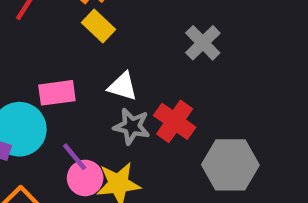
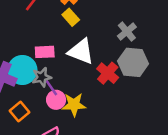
white triangle: (123, 86) -> (81, 51), size x1.6
gray star: (132, 126) -> (42, 77), moved, turned -30
gray hexagon: (230, 165) -> (133, 62), moved

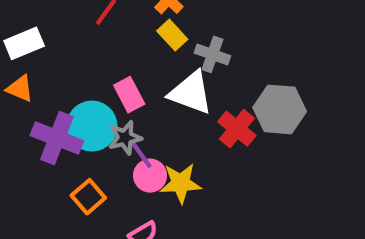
gray cross: (127, 32) -> (212, 54), moved, turned -30
pink rectangle: (45, 52) -> (129, 95), turned 66

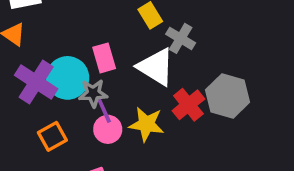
yellow star: (181, 183) -> (146, 124), moved

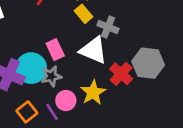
purple line: (104, 111) -> (52, 112), moved
yellow star: (146, 124) -> (93, 92), turned -30

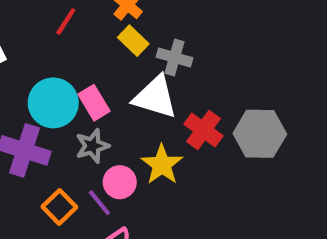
gray hexagon: (148, 63) -> (260, 134), moved
cyan circle: (31, 68) -> (53, 103), moved

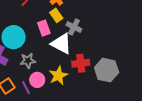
pink rectangle: (94, 103) -> (44, 28), moved
red cross: (203, 130) -> (81, 63), turned 36

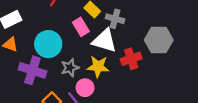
gray hexagon: (107, 70) -> (159, 40), moved
yellow star: (58, 76) -> (98, 67), moved, turned -30

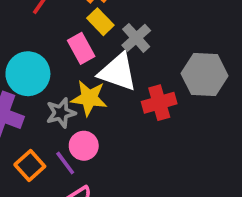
gray cross: (115, 19) -> (136, 38), turned 30
yellow star: (98, 67) -> (89, 98), moved

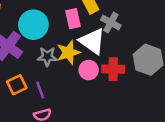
gray cross: (136, 38) -> (111, 22), turned -36
yellow star: (89, 98) -> (68, 52), turned 30
pink circle: (84, 146) -> (89, 70), moved

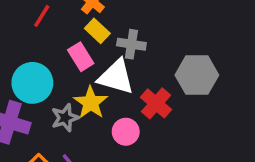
red cross: (113, 69) -> (156, 103), turned -30
pink circle: (89, 70) -> (126, 132), moved

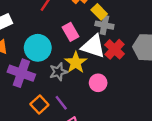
yellow rectangle: (97, 31) -> (99, 12), moved
red cross: (156, 103) -> (115, 49), moved

